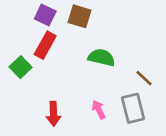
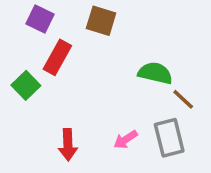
purple square: (45, 15) -> (40, 19), moved
green semicircle: (101, 58) -> (155, 73), moved
pink arrow: (99, 110) -> (126, 140), turned -96

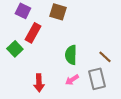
green semicircle: (155, 73) -> (71, 55), moved, turned -102

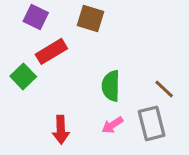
red rectangle: (33, 33) -> (51, 51), turned 30

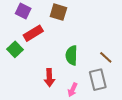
pink arrow: (112, 125) -> (73, 90), moved, turned -32
red arrow: (61, 130) -> (49, 78), moved

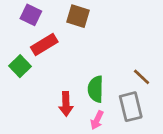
green semicircle: (72, 55) -> (96, 89), moved

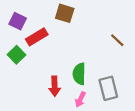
purple square: (31, 15) -> (18, 21), moved
brown line: (142, 77) -> (117, 40), moved

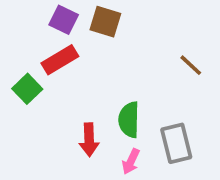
purple square: (18, 21) -> (64, 20), moved

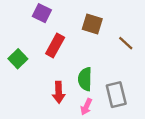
brown square: (105, 22) -> (92, 24), moved
red rectangle: (60, 60) -> (55, 46), moved, turned -30

